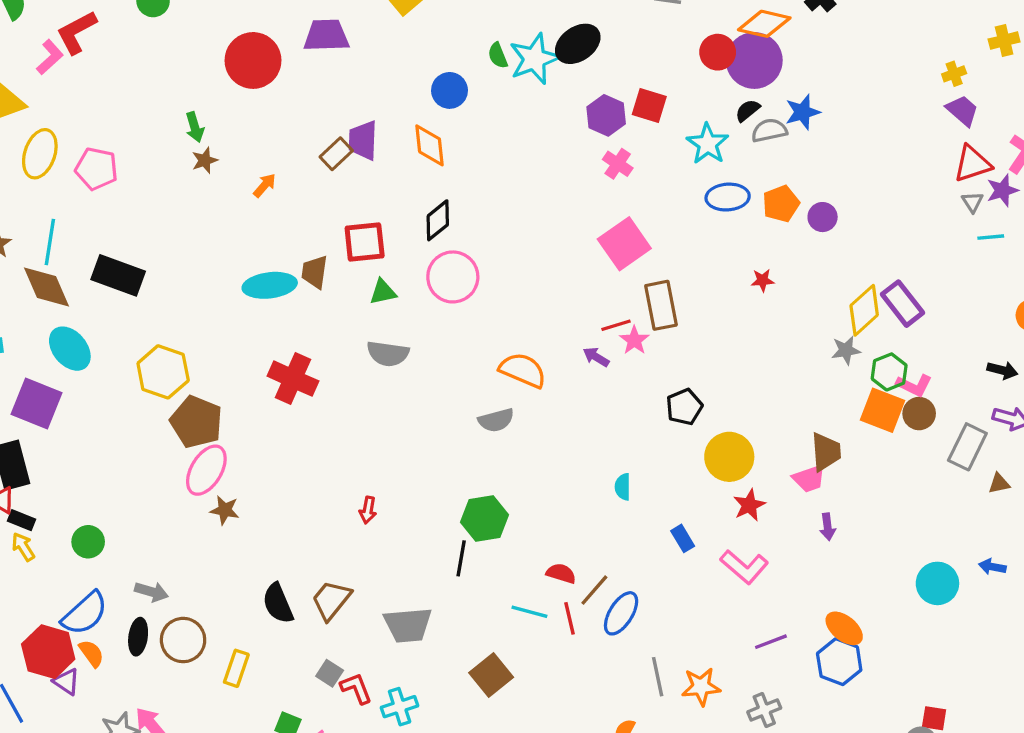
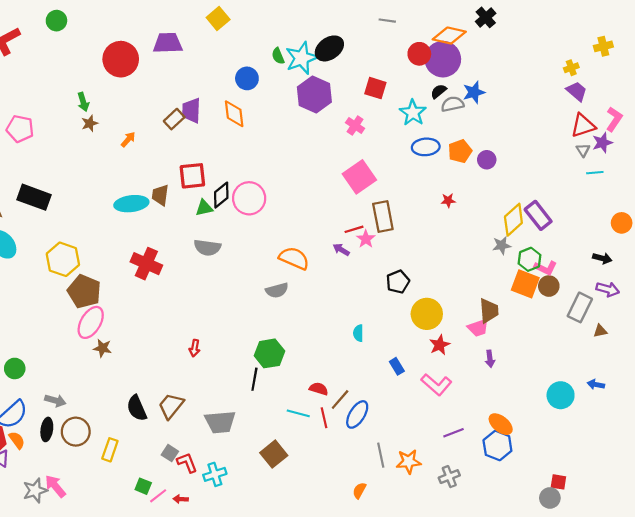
purple hexagon: (606, 115) -> (314, 94), moved, size x1.4
black diamond: (438, 220) -> (221, 195), moved

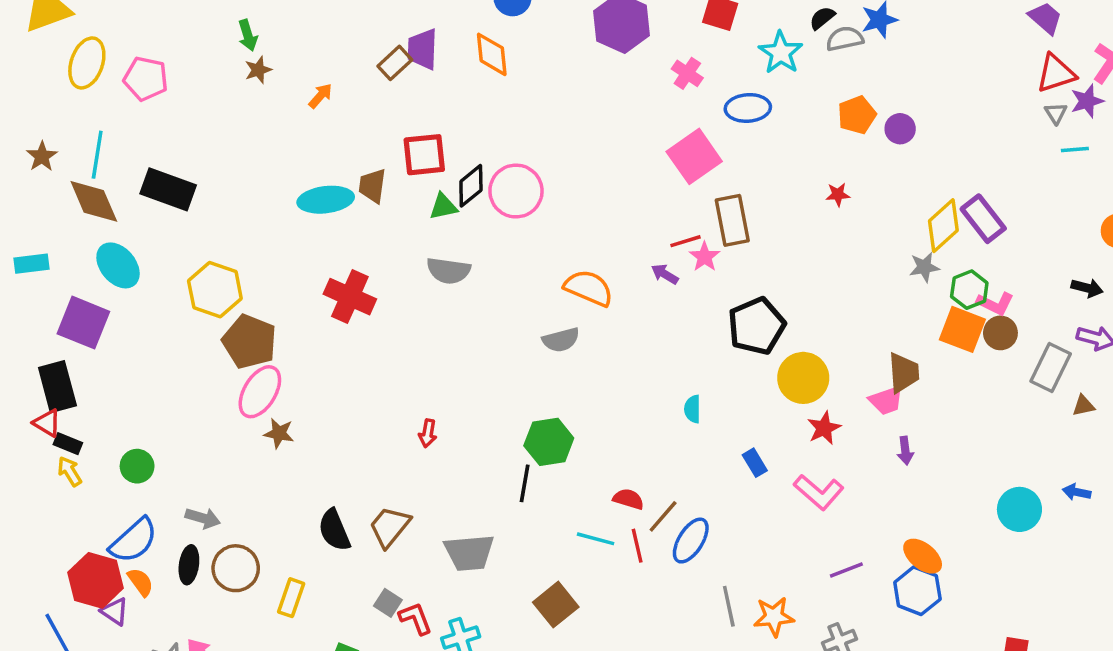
blue ellipse: (426, 147) -> (748, 108), moved
black pentagon: (398, 282) -> (756, 326), size x1.5

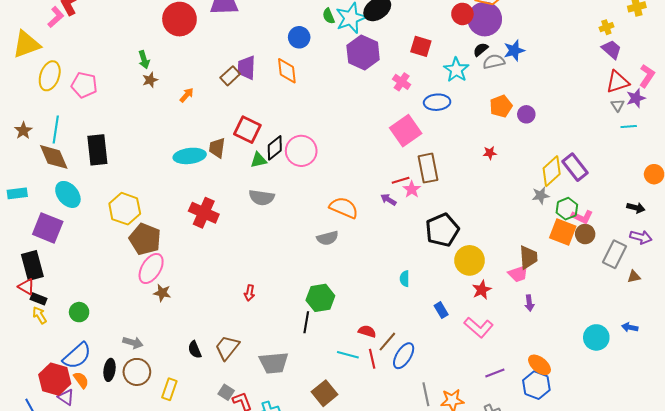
red square: (424, 155) -> (247, 130), turned 32
black rectangle: (168, 189) -> (97, 150), turned 64
gray arrow: (203, 518) -> (133, 343), moved
black semicircle: (334, 530) -> (195, 350), size x0.7

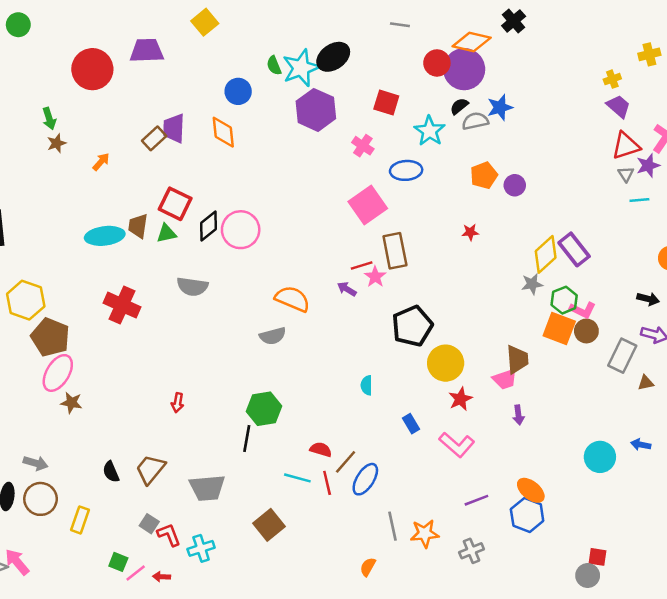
green triangle: (259, 160) -> (166, 233), moved

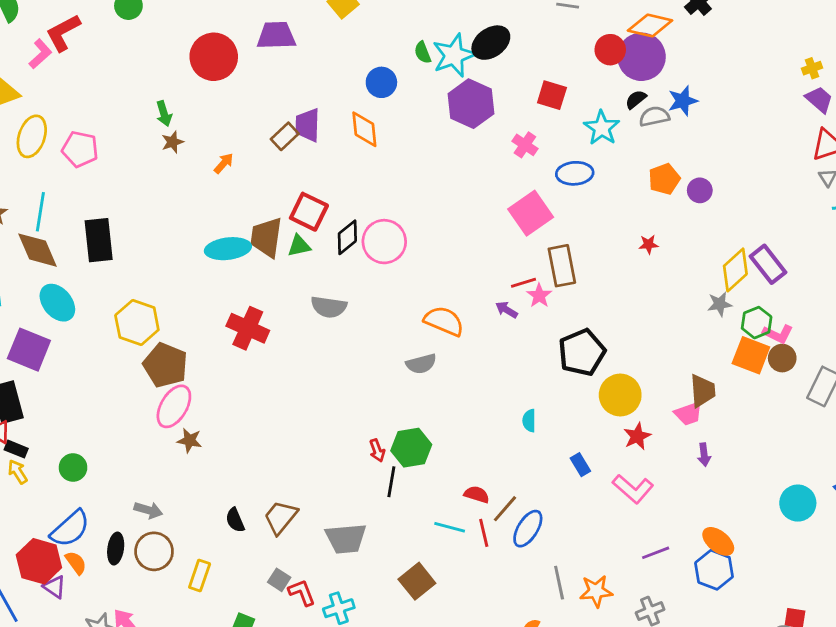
brown trapezoid: (138, 226) -> (266, 237), size x1.4
red arrow: (178, 403) -> (377, 450), moved, turned -30

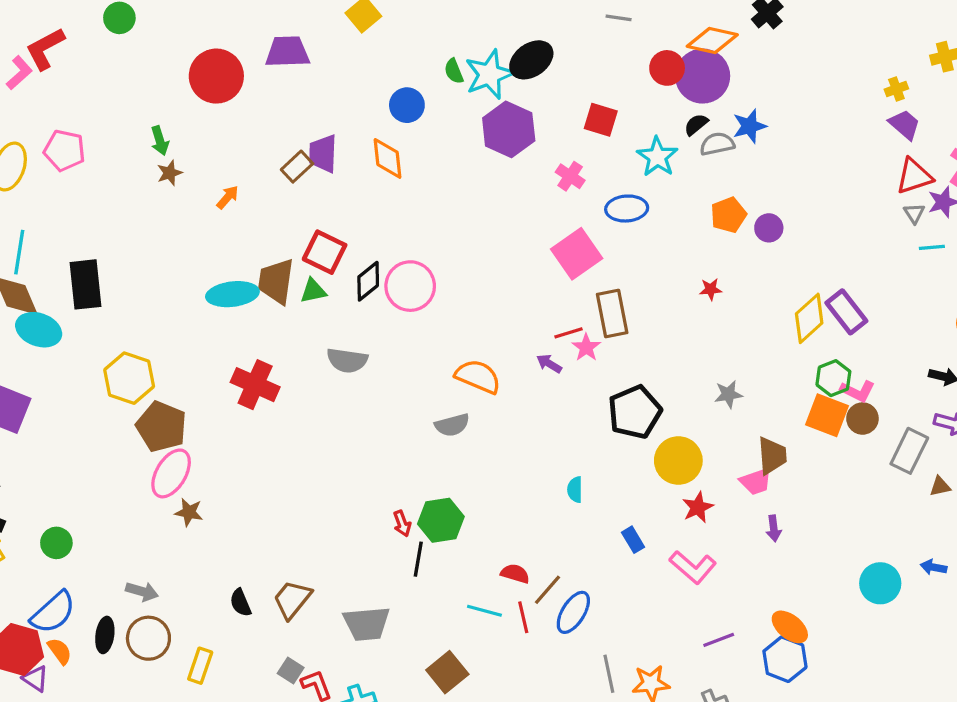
pink pentagon: (80, 149) -> (64, 150), moved
cyan ellipse: (57, 303) -> (39, 330), moved, turned -30
gray star: (720, 304) -> (728, 394), moved

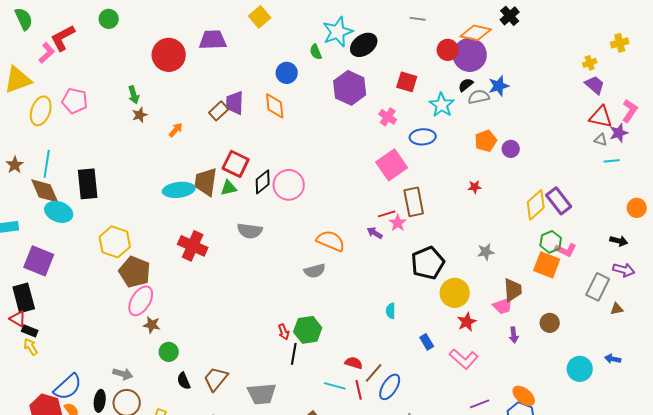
cyan star: (489, 74) -> (338, 32), moved
red triangle: (914, 176) -> (601, 117), turned 30
gray triangle: (914, 213) -> (601, 140), turned -40
brown circle: (862, 419) -> (550, 323), moved
green circle: (56, 543) -> (169, 352), moved

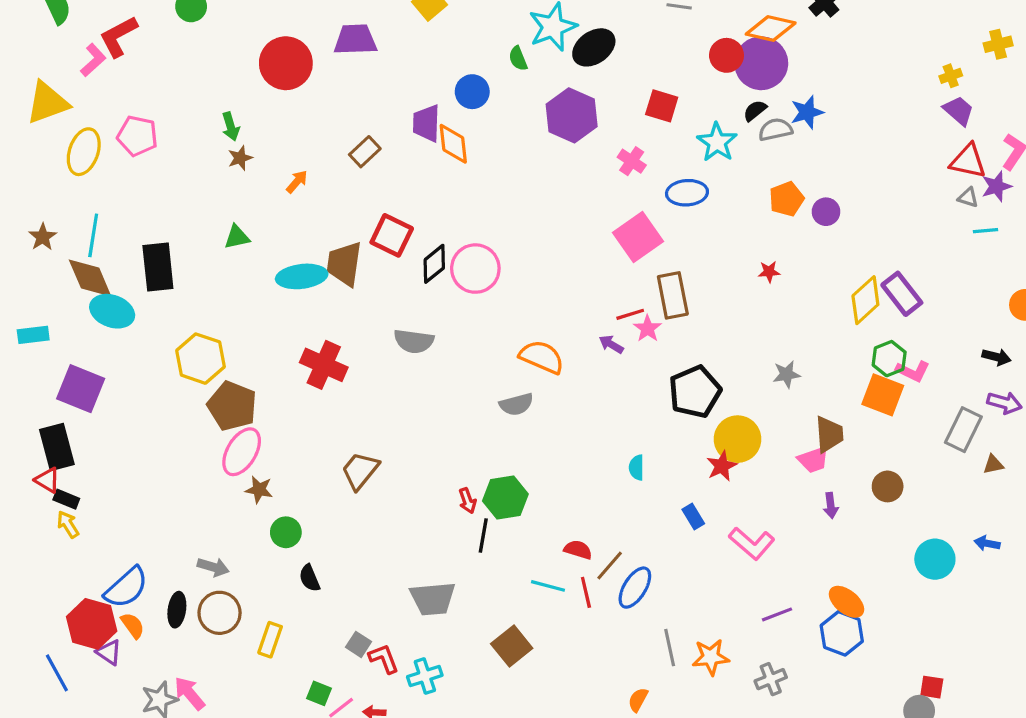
purple trapezoid: (235, 103) -> (426, 123), moved
green triangle: (229, 188) -> (237, 237), moved
red star: (467, 322) -> (722, 466), moved
brown trapezoid: (216, 379) -> (360, 471), moved

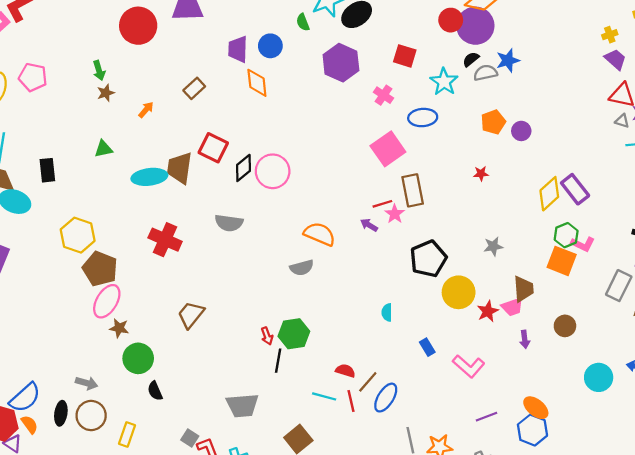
purple trapezoid: (426, 123) -> (238, 49), moved
black rectangle: (158, 267) -> (47, 170), size x0.7
red star: (722, 466) -> (488, 311), moved
green circle: (286, 532) -> (138, 358), size x1.4

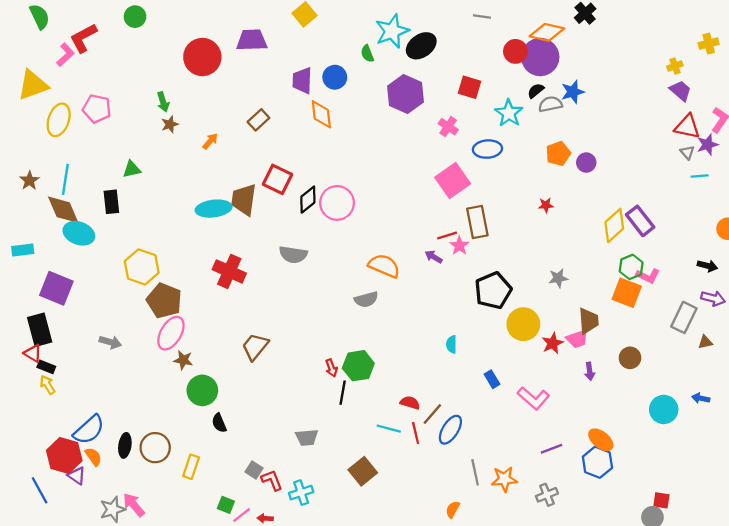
gray triangle: (622, 121) -> (687, 152), turned 32
green triangle: (103, 149) -> (132, 169), moved
gray arrow: (87, 383) -> (110, 342), moved
gray trapezoid: (242, 405) -> (307, 438), size x0.7

